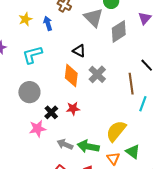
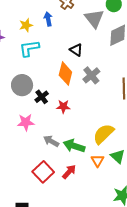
yellow star: (25, 19) -> (26, 25), moved
black cross: (51, 112) -> (42, 97), moved

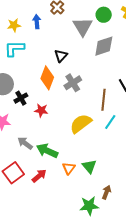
black triangle: (76, 50) -> (61, 56), turned 32
yellow semicircle: (103, 134) -> (81, 124), moved

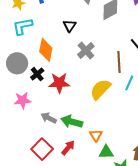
orange diamond: (47, 78) -> (46, 50), moved
red star: (41, 110) -> (59, 83), size x1.5
green triangle: (89, 166) -> (106, 152), moved, turned -42

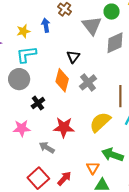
orange diamond: (46, 50) -> (62, 80), moved
gray circle: (17, 63) -> (19, 79), moved
red star: (59, 83) -> (64, 127), moved
green arrow: (72, 122) -> (113, 155), moved

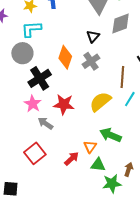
black triangle: (73, 57) -> (93, 36), moved
black cross: (38, 103) -> (40, 78), size x1.6
pink star: (22, 128) -> (33, 104), moved, turned 30
red arrow: (64, 178) -> (72, 159), moved

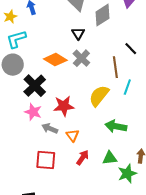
orange diamond: (65, 57) -> (55, 60), turned -65
orange triangle: (90, 147) -> (72, 135), moved
red square: (35, 153) -> (46, 160), turned -35

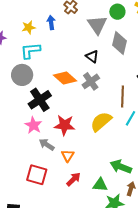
gray diamond: (103, 15) -> (120, 43), turned -55
black triangle: (78, 33) -> (92, 56), turned -32
green arrow: (116, 126) -> (121, 167), moved

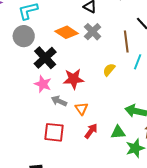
yellow semicircle: (101, 122) -> (109, 70), size x0.6

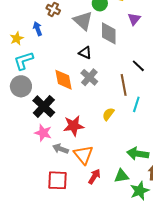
orange diamond: (67, 32) -> (63, 80), turned 50
orange triangle: (81, 109) -> (83, 155), size x1.5

